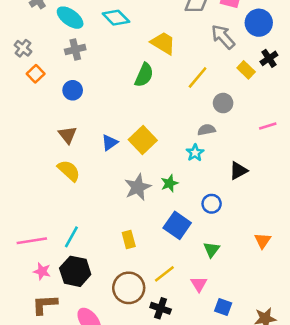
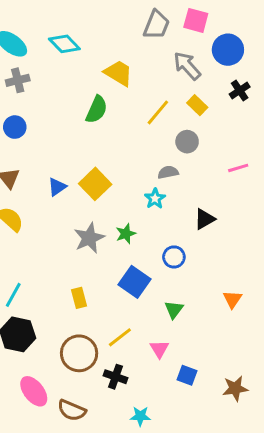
yellow rectangle: (246, 70) -> (197, 105), moved

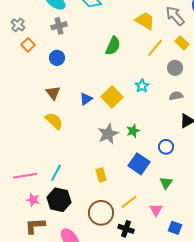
yellow trapezoid: (118, 73) -> (145, 21), moved
gray semicircle: (168, 172) -> (176, 96), moved
cyan star: (155, 199) -> (142, 86), moved

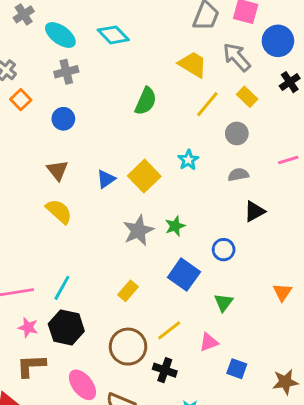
yellow rectangle: (101, 175) -> (128, 291), turned 56
pink triangle: (156, 210) -> (209, 342), turned 40

